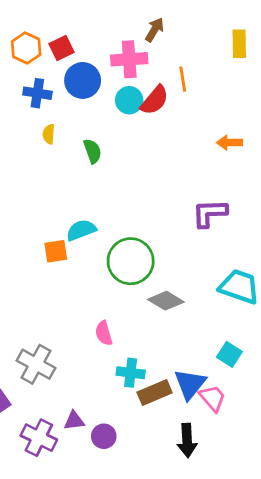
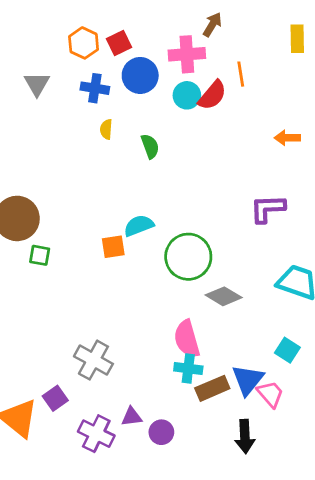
pink semicircle: (104, 333) -> (187, 339), moved, size x1.5

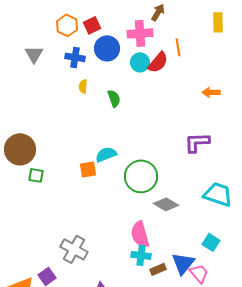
brown rectangle: (212, 388) -> (158, 269), size x0.7

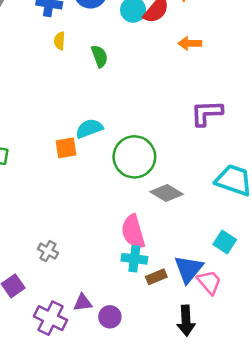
orange arrow: (211, 92) -> (190, 43), moved
gray cross: (74, 249) -> (48, 251), size x0.6

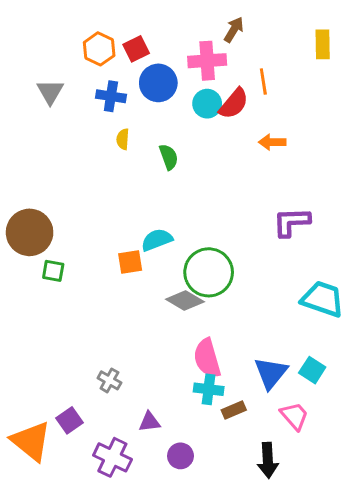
gray diamond: (167, 193) -> (185, 300), moved
blue triangle: (189, 269) -> (271, 373), moved
purple triangle: (83, 303) -> (149, 422), moved

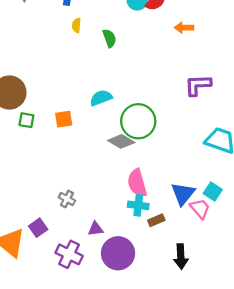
orange square: (130, 262) -> (64, 119), moved
pink trapezoid: (294, 416) -> (200, 209), moved
purple circle: (180, 456) -> (118, 253), size x1.8

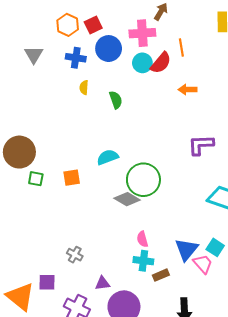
pink semicircle: (137, 183) -> (142, 239), size x0.6
purple square: (38, 228) -> (47, 282), turned 36

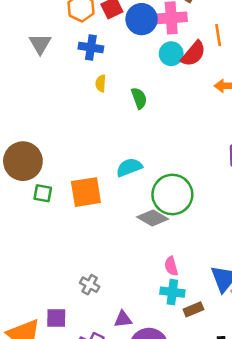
blue circle: (109, 49) -> (142, 19), moved
orange square: (72, 178) -> (86, 192), size x1.5

